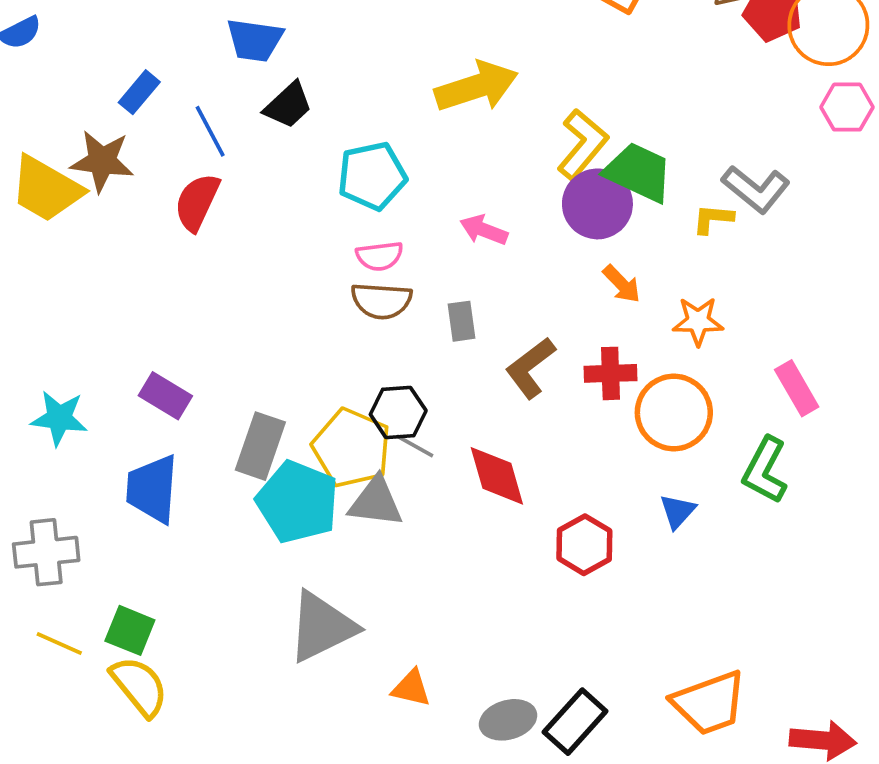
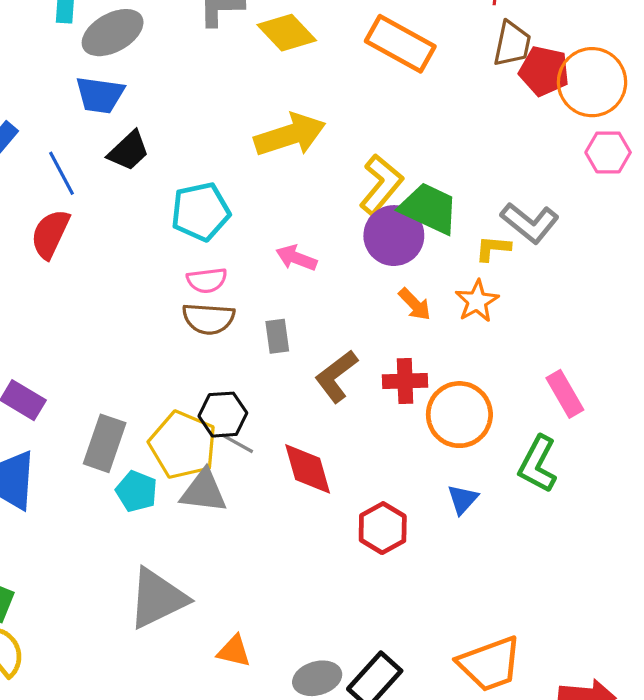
orange star: (698, 321) -> (477, 301), moved, turned -30
cyan pentagon: (298, 502) -> (137, 491), size x0.6

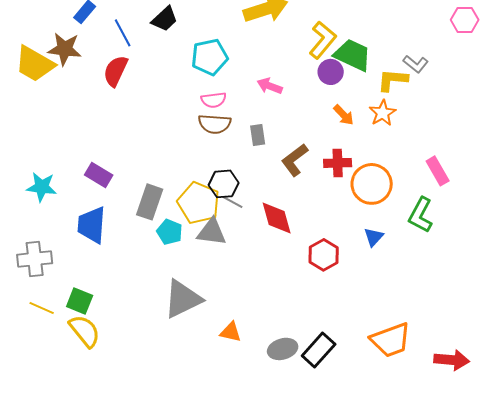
gray L-shape: (530, 223) -> (416, 64), size x0.7
purple circle: (394, 236) -> (331, 72), size x0.7
yellow L-shape: (493, 248) -> (393, 80), size x1.4

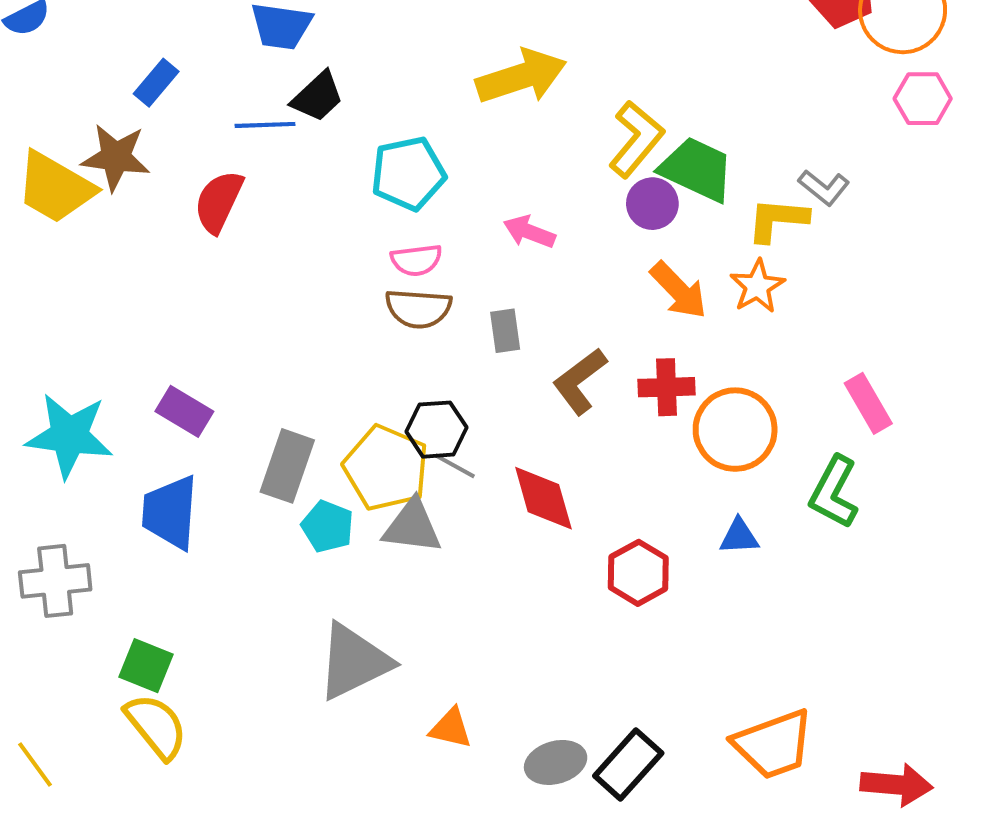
blue line: (123, 33) -> (265, 125), moved, turned -64
orange arrow: (344, 115) -> (679, 290), size x1.4
cyan star: (42, 187) -> (69, 436), size x1.4
blue triangle: (374, 237) -> (739, 536), turned 45
yellow line: (42, 308) -> (35, 764), moved, turned 30

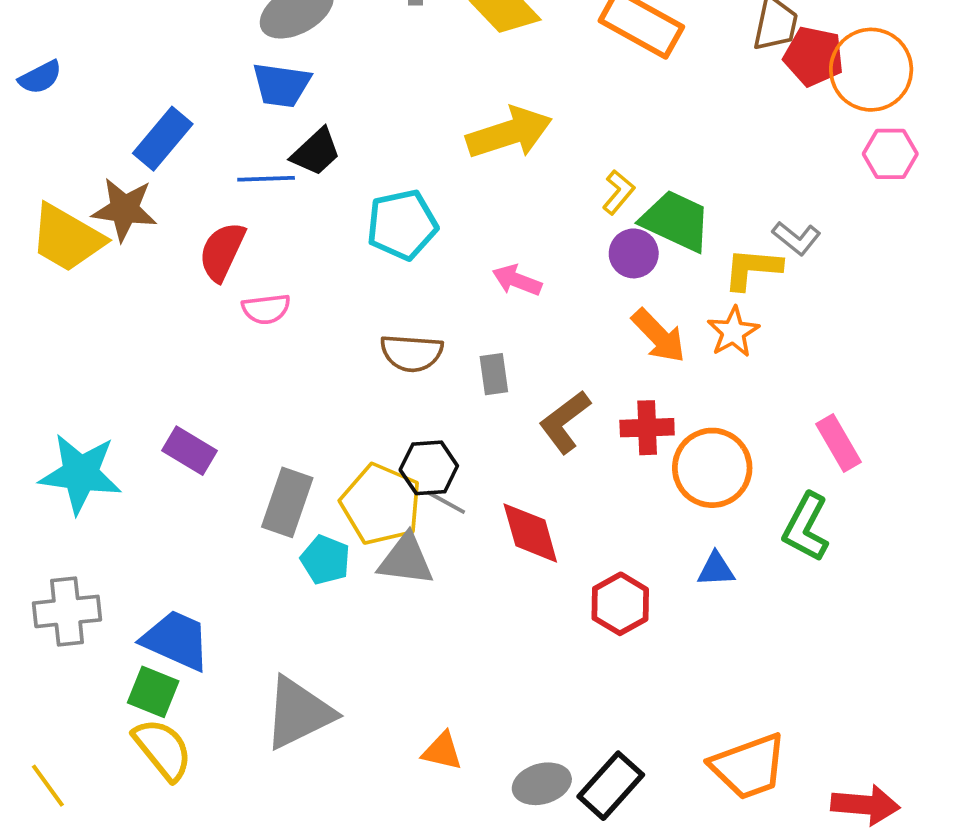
blue rectangle: (156, 83) -> (163, 139), size x1.4
yellow L-shape: (636, 139) -> (618, 192), size x0.6
pink semicircle: (416, 260) -> (266, 309), moved
blue trapezoid: (170, 512) -> (176, 640), moved, turned 110
gray triangle: (354, 662) -> (299, 713), moved

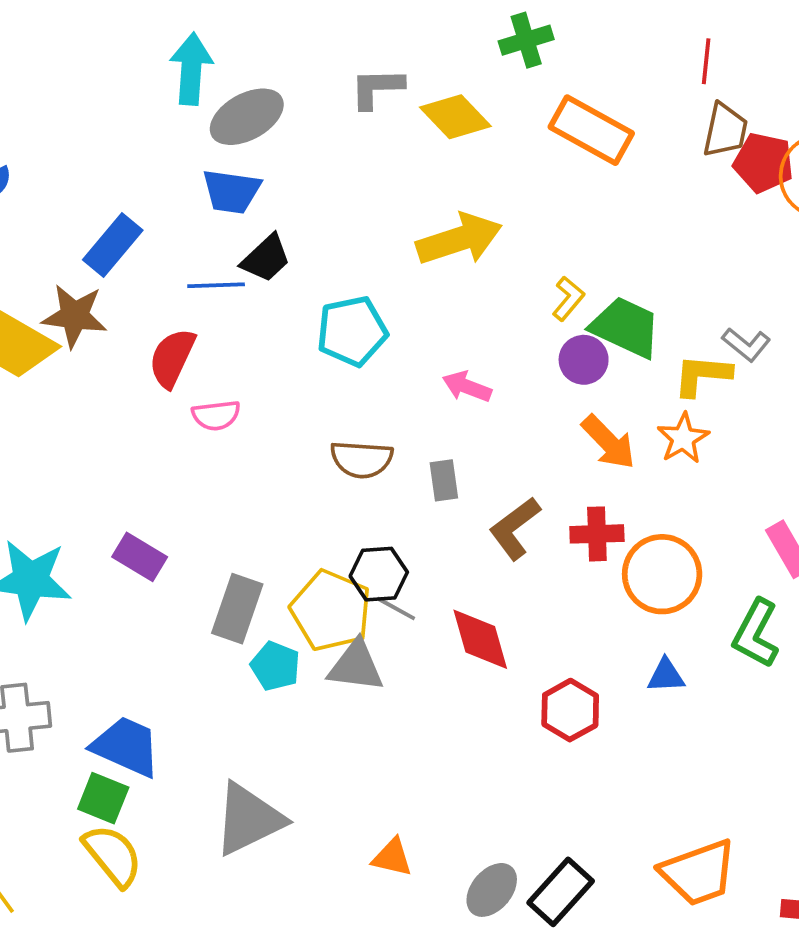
gray ellipse: (542, 784) -> (492, 890), turned -34

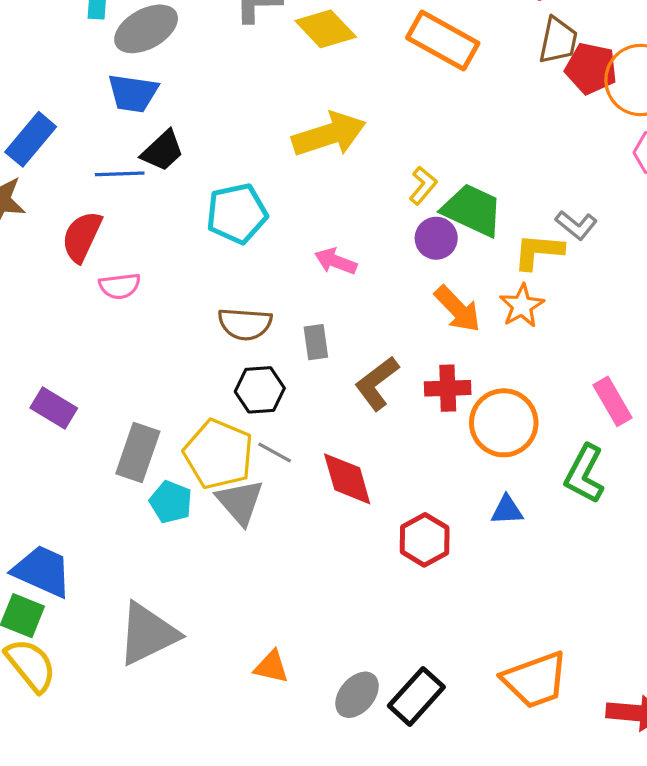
black hexagon: (379, 574) -> (260, 390), moved
gray triangle: (356, 666) -> (240, 502), turned 42

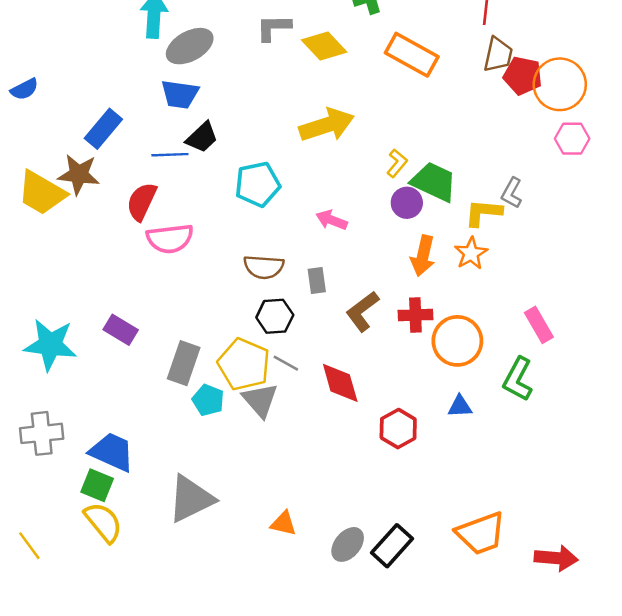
gray L-shape: (576, 225) -> (512, 193), turned 80
pink semicircle: (120, 286) -> (170, 239), size x1.5
orange arrow: (458, 309) -> (423, 256), turned 57

